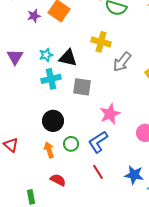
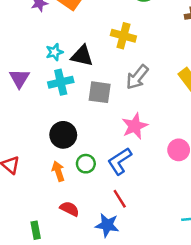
purple triangle: (15, 57) -> (19, 78), moved
gray arrow: (122, 62) -> (137, 77), moved
blue star: (134, 175) -> (107, 225), moved

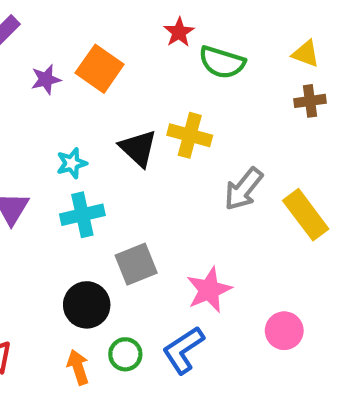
black triangle: (82, 56) -> (138, 148), moved, turned 30
gray arrow: (137, 77) -> (243, 189), moved
gray square: (100, 92) -> (136, 264), moved, turned -30

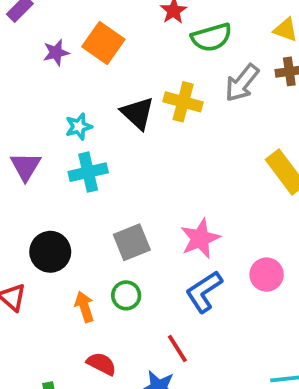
green semicircle: (222, 62) -> (212, 37), turned -33
gray arrow: (243, 189) -> (242, 83), moved
gray square: (136, 264) -> (132, 242), moved
black circle: (87, 305) -> (50, 252), moved
blue L-shape: (183, 350) -> (204, 292), moved

